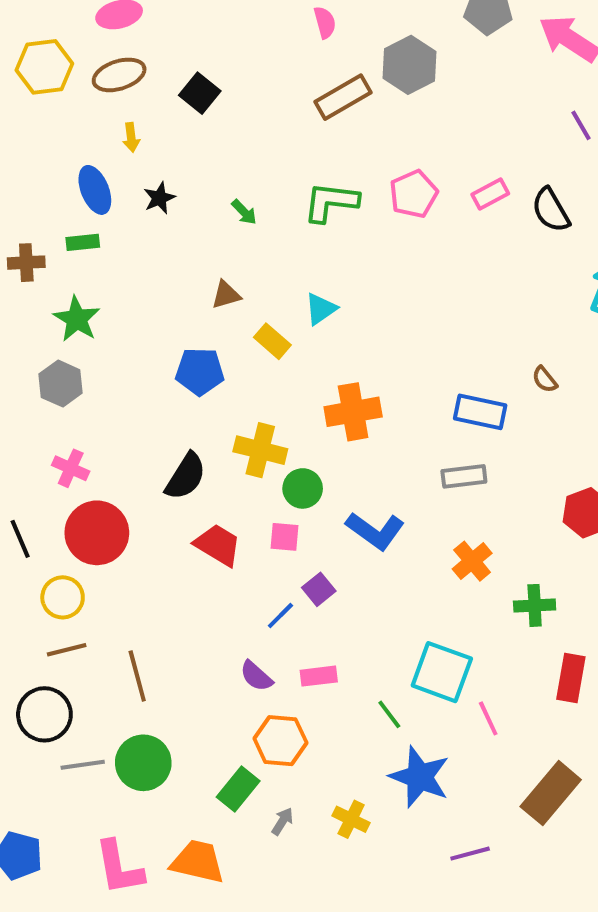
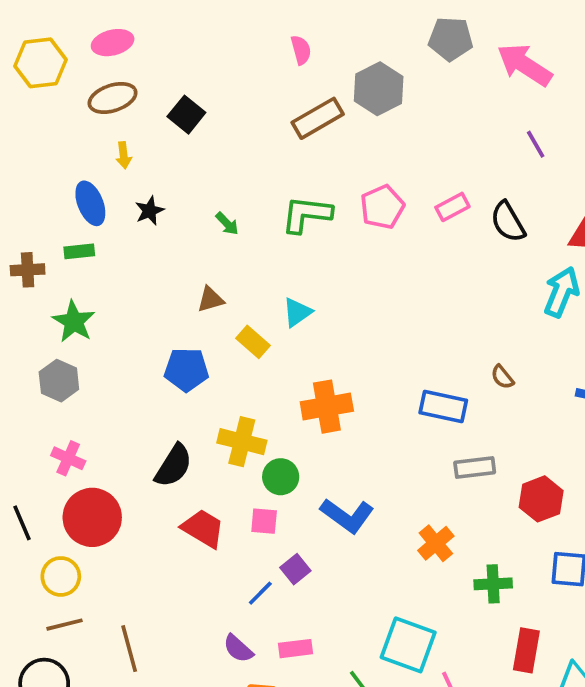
yellow hexagon: (44, 67) -> (40, 63), moved
gray rectangle: (464, 476) -> (475, 467), moved

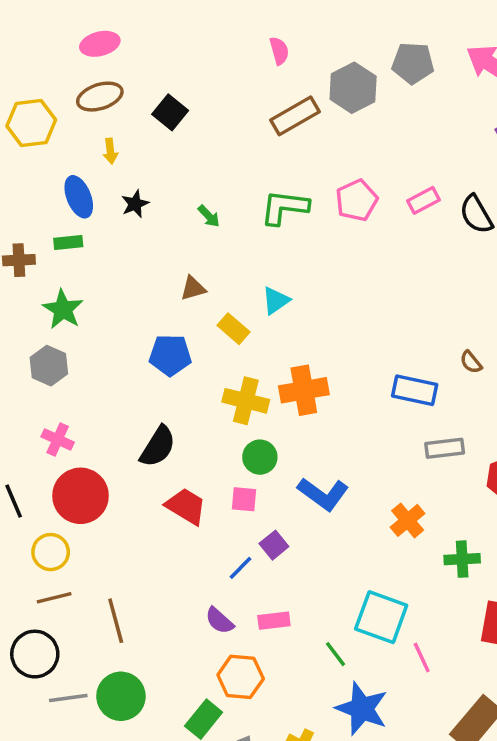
gray pentagon: (451, 39) -> (413, 63), moved
yellow hexagon: (40, 63) -> (31, 123), moved
yellow cross: (242, 442) -> (246, 401), moved

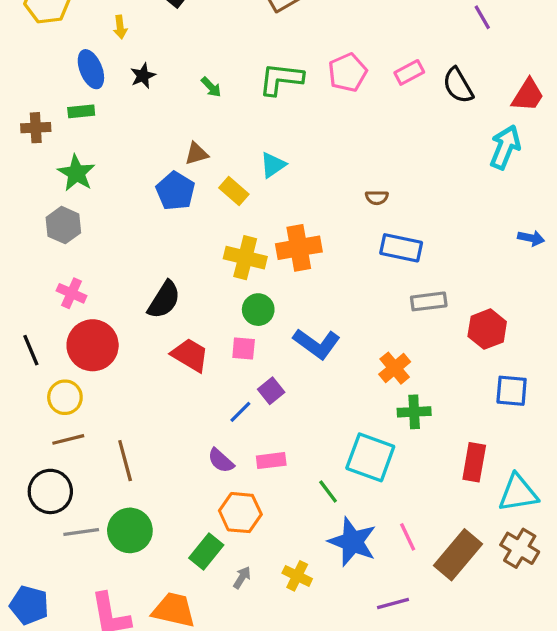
blue pentagon: (170, 355) -> (175, 191), moved, turned 30
brown semicircle: (471, 362) -> (377, 198), moved, turned -50
green cross: (462, 559) -> (414, 412), moved
pink line: (422, 658) -> (408, 537), moved

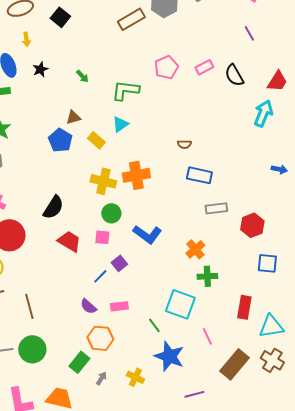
green L-shape: (281, 79) -> (125, 90), moved
pink line: (408, 537) -> (207, 336), moved

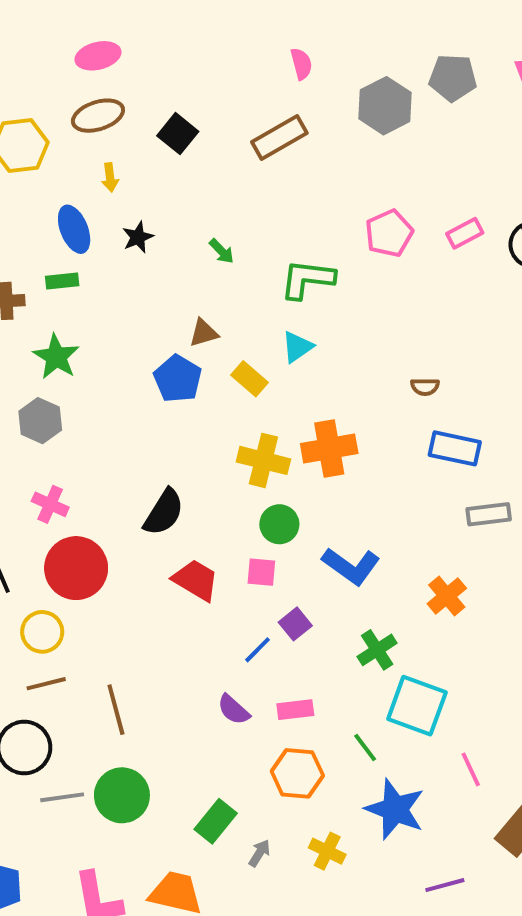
brown rectangle: (131, 19) -> (279, 138), moved
green cross: (207, 276) -> (377, 650), moved, turned -30
orange hexagon: (100, 338) -> (297, 773), moved

